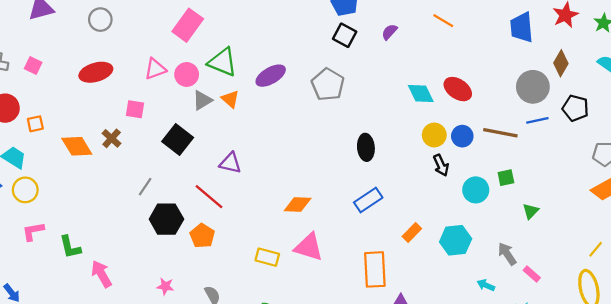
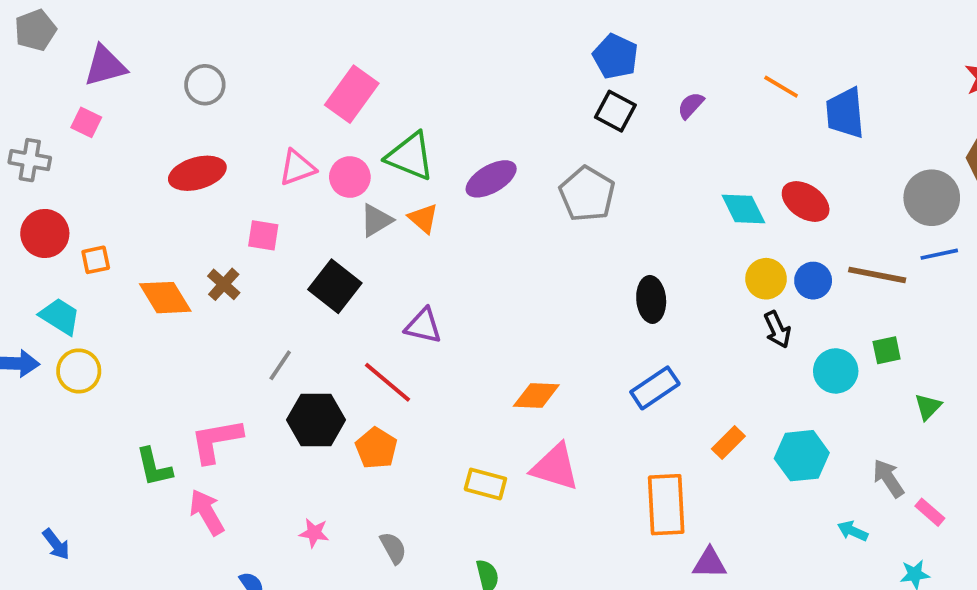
blue trapezoid: (522, 27) -> (845, 113), moved
pink square: (33, 66) -> (86, 122), moved
pink L-shape: (33, 231) -> (216, 441), moved, size x1.4

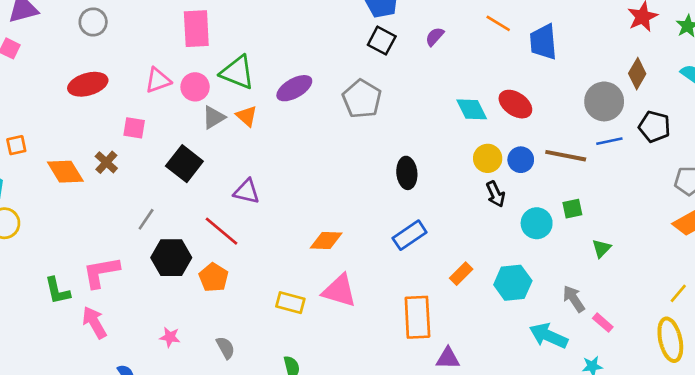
pink rectangle: (352, 94) -> (196, 29), turned -39
cyan arrow: (853, 531) -> (549, 336), size x1.8

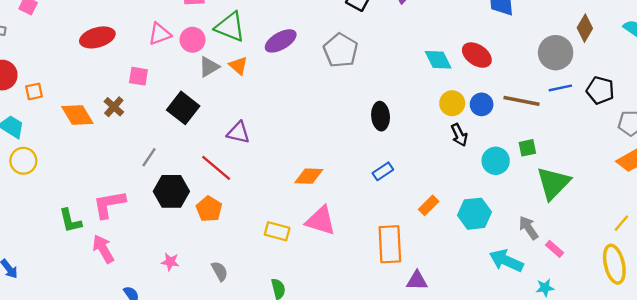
black pentagon: (654, 127) -> (600, 90), moved
blue rectangle: (410, 235) -> (383, 171), size x0.7
green triangle: (601, 248) -> (553, 183), size x2.0

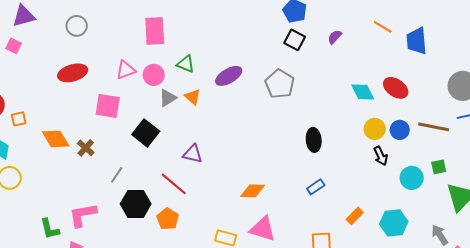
green triangle: (230, 27) -> (186, 64), size x0.7
pink square: (138, 76) -> (108, 106), size x1.5
brown cross: (114, 107) -> (86, 148), moved

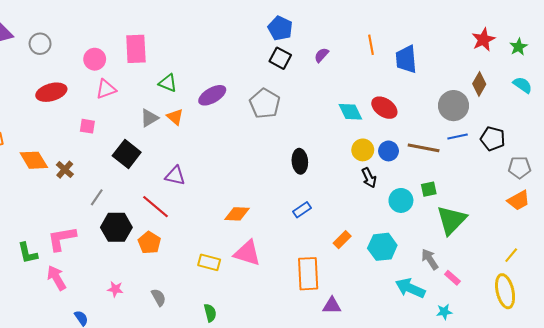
gray circle: (77, 26) -> (40, 44), moved
orange line: (383, 27) -> (371, 45), turned 48
pink circle: (154, 75) -> (95, 59), moved
pink square: (108, 106) -> (87, 126), size x0.6

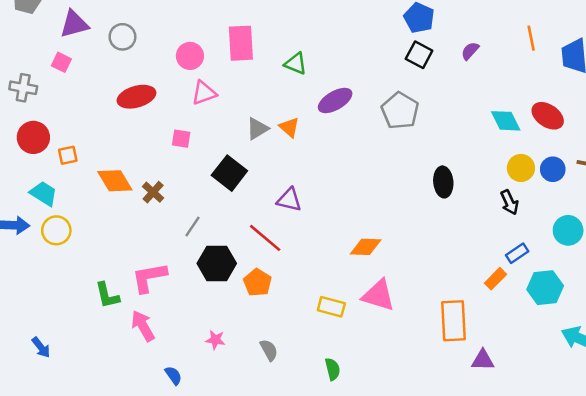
green triangle: (168, 83) -> (296, 64), moved
black arrow: (369, 178) -> (509, 202), moved
blue rectangle: (302, 210) -> (517, 253), moved

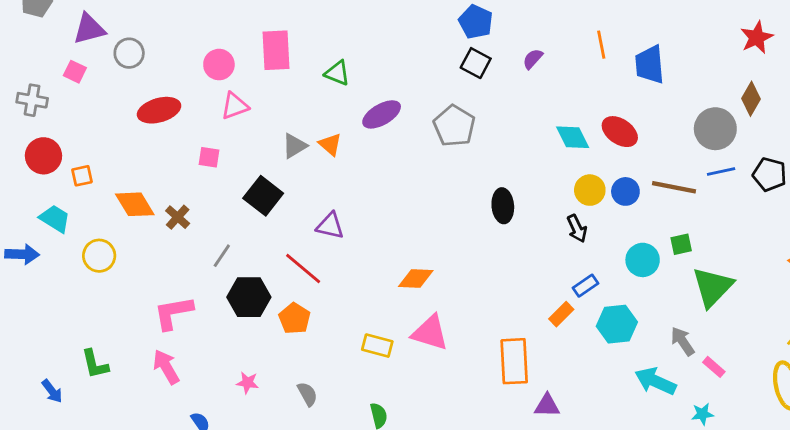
gray circle: (122, 37) -> (129, 53), moved
yellow circle: (56, 230) -> (99, 256), moved
green L-shape: (107, 295) -> (95, 364), moved

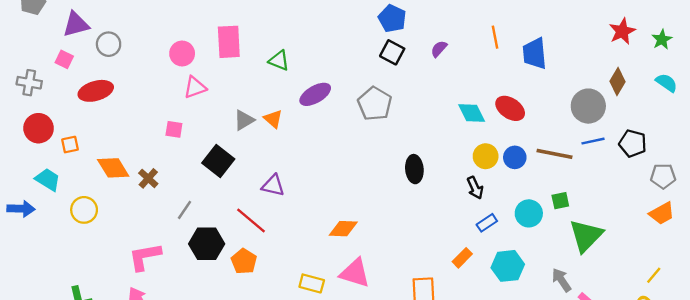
red ellipse: (159, 110) -> (96, 91), moved
blue rectangle: (586, 286) -> (487, 223), moved

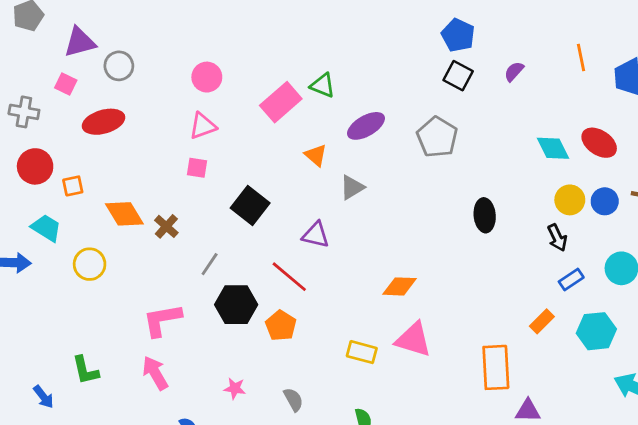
pink rectangle: (229, 42) -> (281, 102), moved, turned 52
pink triangle: (195, 87) -> (203, 126), moved
gray triangle: (244, 120) -> (352, 187), moved

